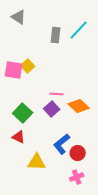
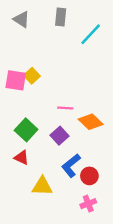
gray rectangle: (56, 35) -> (61, 17), moved
purple square: (52, 109) -> (59, 136), moved

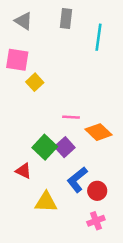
cyan line: (91, 34) -> (98, 37), turned -35
pink square: (16, 80) -> (17, 60), moved
green square: (26, 130) -> (45, 147), moved

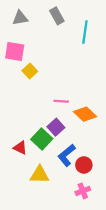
gray rectangle: (66, 18) -> (57, 16), turned -35
gray triangle: (24, 21) -> (20, 18), turned -42
green square: (45, 147) -> (42, 139), moved

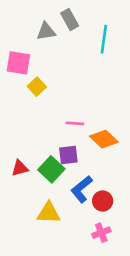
gray triangle: (20, 18) -> (46, 31), moved
purple square: (56, 127) -> (68, 155), turned 35
red triangle: (20, 148) -> (20, 168), moved, turned -40

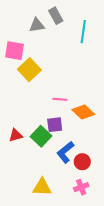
yellow square: (37, 87) -> (29, 70), size x1.5
yellow triangle: (49, 213) -> (42, 187), moved

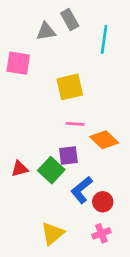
yellow square: (29, 70) -> (70, 87), moved, turned 30
yellow triangle: (42, 187) -> (53, 233), turned -42

